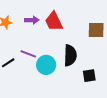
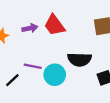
black semicircle: (70, 55) -> (79, 59), turned 100

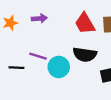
red trapezoid: (54, 25) -> (85, 23), moved
black line: (12, 80) -> (16, 68), turned 40

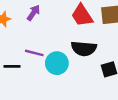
purple arrow: (39, 18) -> (34, 13), turned -48

